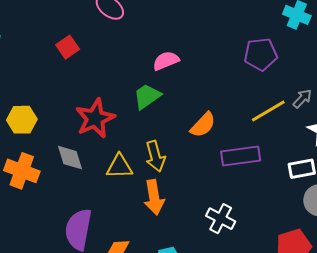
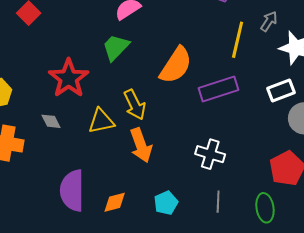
yellow line: (268, 111) -> (238, 40), turned -36
orange semicircle: (203, 125) -> (176, 65), size x1.4
gray diamond: (70, 158) -> (51, 121), size x0.7

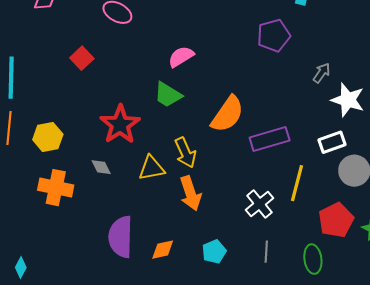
yellow line: (238, 40) -> (297, 183), moved
green trapezoid: (116, 47) -> (168, 95), turned -104
white cross: (210, 154) -> (260, 204), turned 32

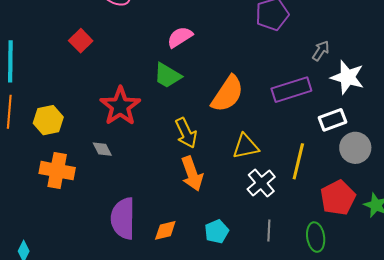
purple rectangle: (270, 139) -> (291, 90), moved
yellow triangle: (151, 168) -> (246, 146), moved

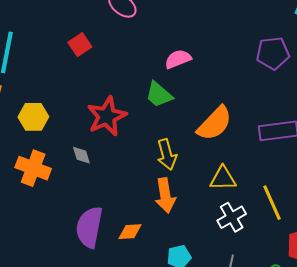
yellow line: (298, 161) -> (272, 203), turned -48
orange diamond: (165, 230) -> (130, 232), moved

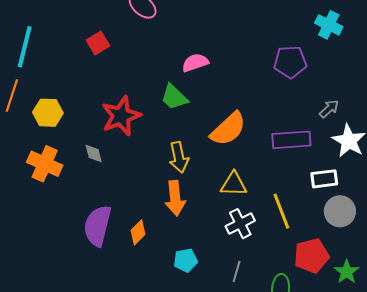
orange diamond: (130, 232) -> (138, 232), turned -45

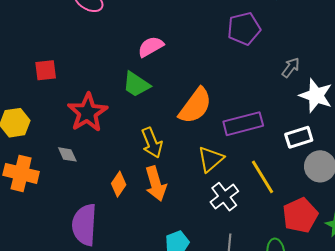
red square: (98, 43) -> (46, 70), moved, turned 35
purple rectangle: (291, 140) -> (243, 124), moved
yellow triangle: (234, 184) -> (211, 159), turned -32
orange diamond: (138, 232) -> (119, 184), moved

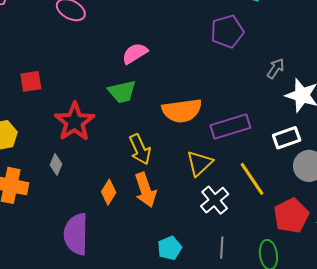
green trapezoid: (136, 84) -> (122, 92), turned -44
orange semicircle: (195, 106) -> (182, 111), turned 48
gray diamond: (67, 154) -> (56, 165), turned 50

